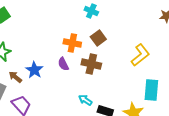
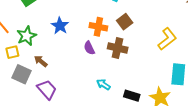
blue star: (34, 70) -> (60, 26), moved
cyan arrow: (85, 100) -> (103, 84), moved

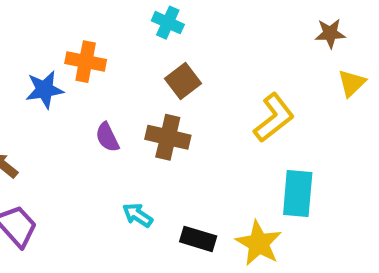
blue star: (60, 26) -> (45, 90), turned 30
orange cross: (98, 27) -> (86, 62), moved

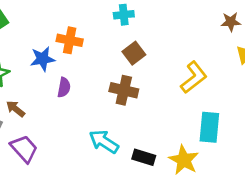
cyan cross: (168, 23) -> (124, 15), turned -30
purple semicircle: (107, 137) -> (64, 87), moved, turned -144
cyan arrow: (138, 215) -> (104, 142), size x1.5

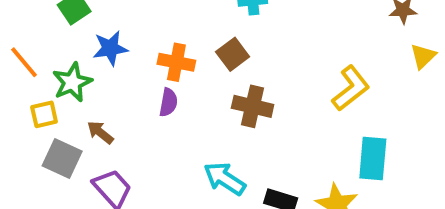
orange cross: (70, 40) -> (176, 62), moved
brown square: (134, 53) -> (233, 54), moved
blue star: (43, 59) -> (110, 48), moved

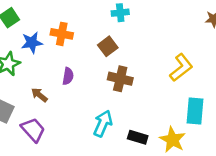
orange cross: (176, 62) -> (62, 34), moved
brown arrow: (100, 132) -> (39, 95), moved
cyan arrow: (225, 179) -> (103, 124), turned 80

